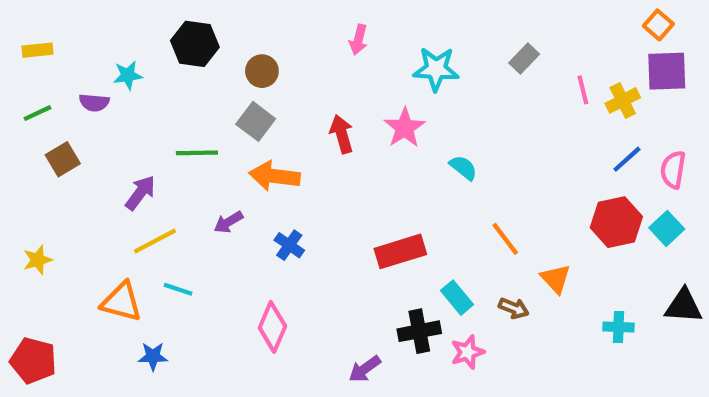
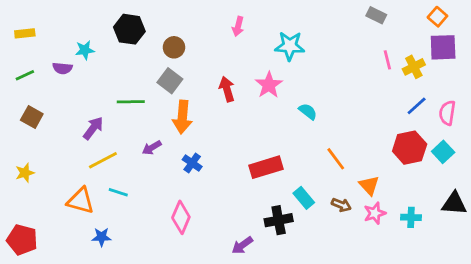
gray rectangle: (524, 59) -> (376, 15), moved, turned 72
brown square: (63, 159) -> (32, 117), moved, turned -30
orange arrow: (275, 176) -> (182, 117), turned -92
pink star: (468, 352) -> (375, 213), moved

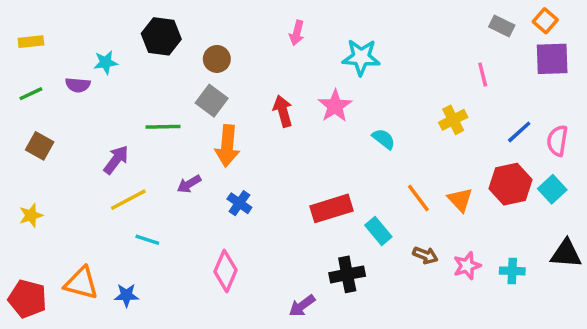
gray rectangle: (376, 15) -> (502, 26), moved
yellow cross: (414, 67) -> (453, 120), moved
orange triangle: (369, 185) -> (460, 200), moved
cyan rectangle: (304, 198) -> (378, 231), moved
orange triangle: (81, 201) -> (81, 283), moved

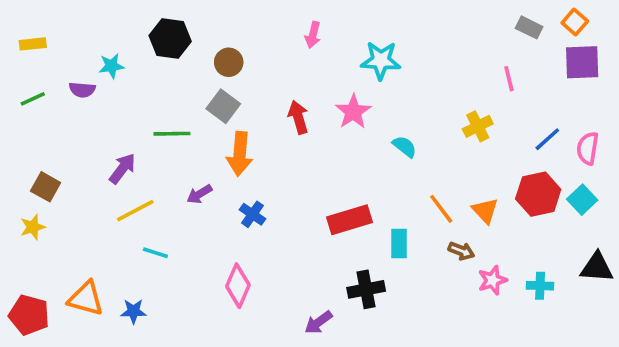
brown square: (40, 146) -> (46, 187), moved
cyan rectangle: (378, 231) -> (399, 244), turned 40
brown arrow: (425, 255) -> (461, 251), moved

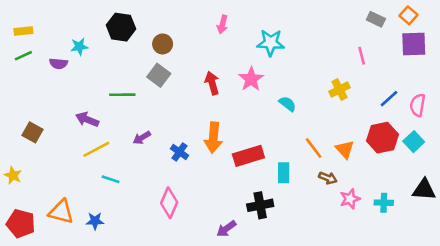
green line: (33, 99) -> (23, 56), moved
orange arrow: (240, 154) -> (213, 138), moved
purple arrow: (122, 168) -> (87, 119), turned -105
yellow star: (33, 227) -> (13, 175), moved, turned -30

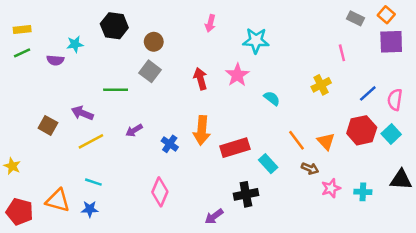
brown square: (32, 132) -> (48, 125), moved
cyan rectangle: (284, 173) -> (268, 164), turned -42
cyan line: (111, 179) -> (93, 182), moved

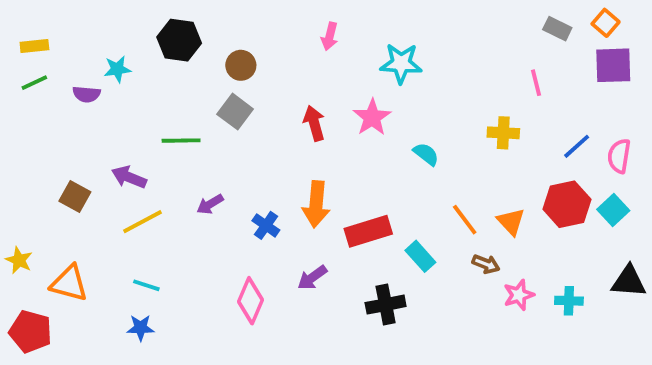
yellow cross: (321, 85) -> (503, 133), turned 30
orange triangle: (58, 200) -> (69, 283), moved
purple arrow: (214, 216) -> (312, 278), moved

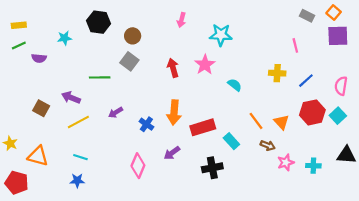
purple semicircle: (86, 94) -> (39, 58), moved
blue line: (577, 146) -> (306, 81), moved

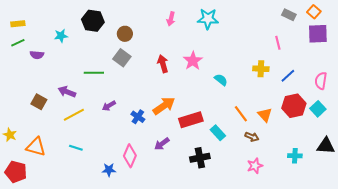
cyan star: (221, 35) -> (208, 19), moved
orange arrow: (174, 112) -> (164, 106), turned -130
pink star: (286, 162) -> (255, 166), moved
blue star: (77, 181) -> (109, 170), moved

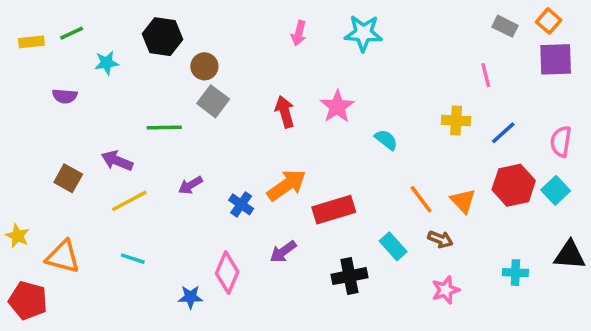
brown circle: (125, 34) -> (204, 66), moved
green line: (18, 43) -> (72, 33), moved
cyan rectangle: (218, 133) -> (393, 246), moved

